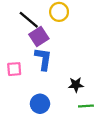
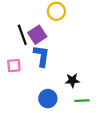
black line: (29, 20) -> (22, 35), moved, turned 30
blue circle: (40, 104) -> (48, 99), moved

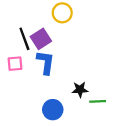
pink square: (14, 66) -> (15, 64), moved
green line: (82, 101) -> (98, 101), moved

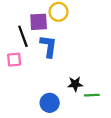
purple square: (41, 39) -> (39, 22), moved, turned 30
blue L-shape: (46, 62) -> (49, 46), moved

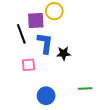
pink square: (14, 60) -> (28, 65), moved
black star: (75, 84) -> (64, 53), moved

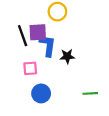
purple square: (36, 20) -> (38, 32), moved
blue circle: (46, 96) -> (41, 93), moved

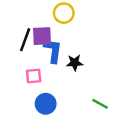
black line: (23, 36) -> (25, 40), turned 40
green line: (90, 93) -> (100, 104), turned 32

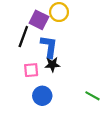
purple square: (42, 36) -> (39, 20), moved, turned 30
black star: (75, 63) -> (52, 65), moved

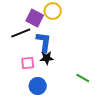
black line: (23, 37) -> (21, 33), turned 48
green line: (93, 96) -> (83, 78), moved

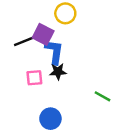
purple square: (35, 18) -> (43, 34), moved
blue circle: (38, 86) -> (50, 119), moved

